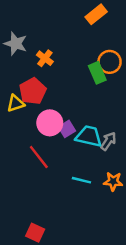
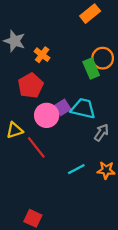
yellow triangle: (16, 103) -> (15, 130), moved
purple square: (67, 129) -> (63, 107), moved
cyan trapezoid: (89, 136) -> (83, 108), moved
cyan line: (81, 180) -> (76, 169), turned -42

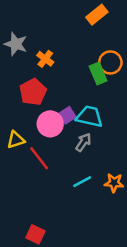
gray arrow: (101, 133) -> (83, 142), moved

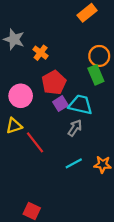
green rectangle: (98, 74) -> (96, 75), moved
red pentagon: (33, 92) -> (54, 83), moved
pink circle: (50, 124) -> (21, 96), moved

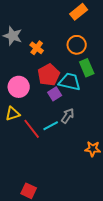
orange circle: (99, 56) -> (77, 45), moved
cyan trapezoid: (80, 105) -> (70, 82), moved
cyan line: (74, 163) -> (51, 126), moved

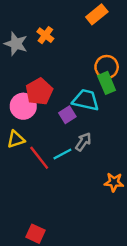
orange circle: (77, 45) -> (107, 67), moved
orange cross: (37, 48) -> (45, 35), moved
red pentagon: (49, 75) -> (39, 92), moved

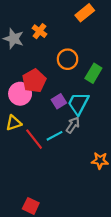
orange circle: (107, 67) -> (68, 59), moved
green rectangle: (107, 83) -> (93, 73), turned 54
cyan trapezoid: (86, 100) -> (78, 103), moved, turned -75

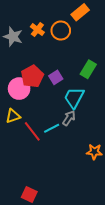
orange circle: (68, 59) -> (61, 31), moved
purple square: (59, 101) -> (56, 77), moved

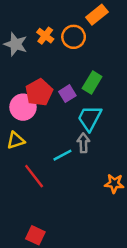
green rectangle: (88, 69) -> (92, 82), moved
gray arrow: (69, 118) -> (83, 143), turned -35
red line: (32, 131) -> (34, 176), moved

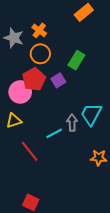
orange circle: (74, 37) -> (40, 54), moved
green rectangle: (92, 82) -> (76, 60), moved
cyan trapezoid: (90, 118) -> (91, 114), moved

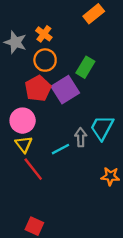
purple square: (58, 80) -> (65, 90), size x1.6
pink circle: (20, 92) -> (23, 121), moved
yellow triangle: (14, 121) -> (24, 144), moved, turned -49

